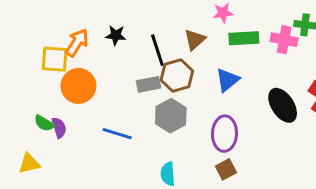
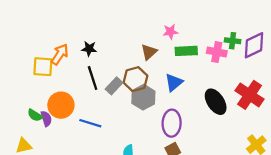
black line: (157, 50) -> (93, 78), moved
gray rectangle: (148, 84) -> (114, 86), turned -36
orange circle: (78, 86) -> (61, 105), moved
gray hexagon: (171, 116) -> (143, 97), moved

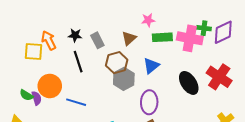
pink cross: (217, 52) -> (190, 38), size x1.4
orange arrow: (60, 54) -> (49, 40), turned -60
gray rectangle: (114, 86) -> (97, 40), moved, turned -70

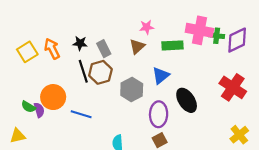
pink star: (148, 20) -> (147, 27), moved
pink cross: (190, 38) -> (199, 30), moved
yellow square: (34, 52) -> (27, 52), moved, turned -36
brown hexagon: (117, 63) -> (100, 72), moved
black ellipse: (189, 83) -> (187, 100), moved

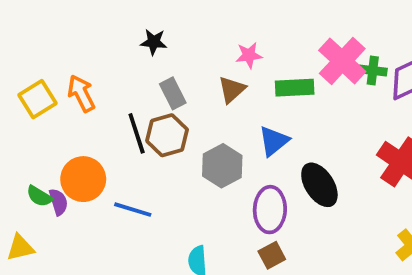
pink cross: (199, 30) -> (342, 61), turned 32
black star: (80, 43) -> (154, 42), moved

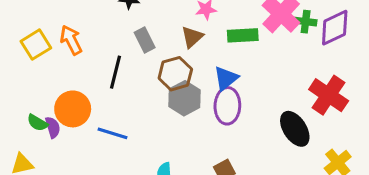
black line: (137, 133) -> (116, 72), turned 32
brown hexagon: (167, 135) -> (175, 74), moved
black ellipse: (319, 185) -> (295, 129), moved
purple ellipse: (270, 210) -> (227, 106), moved

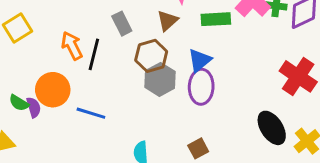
orange arrow: (71, 40) -> (72, 46), moved
black ellipse: (295, 129) -> (272, 128), moved

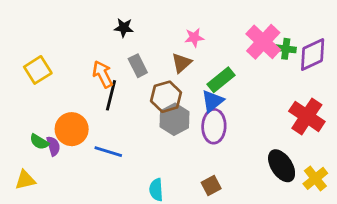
green rectangle: (216, 19) -> (221, 80), moved, turned -36
orange arrow: (72, 46) -> (103, 74), moved

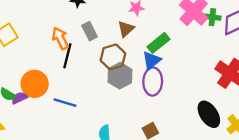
purple semicircle: (53, 146) -> (19, 98), turned -98

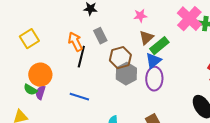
brown triangle: (126, 29) -> (146, 38), moved
orange circle: (35, 84) -> (40, 75), moved
purple semicircle: (19, 98) -> (40, 93), turned -48

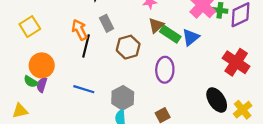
green rectangle: (159, 46) -> (170, 34), turned 72
blue triangle: (153, 61) -> (191, 37), moved
gray hexagon: (126, 74) -> (123, 98), moved

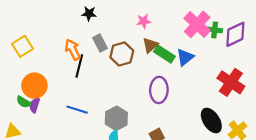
brown hexagon: (128, 47) -> (122, 54), moved

